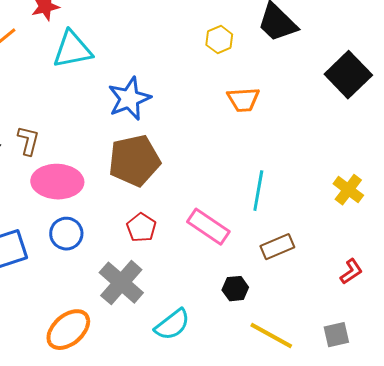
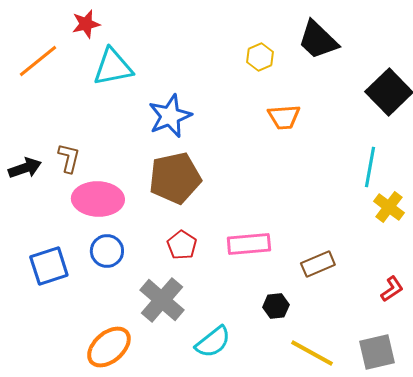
cyan line: (258, 191) -> (370, 167), moved
pink rectangle: (208, 227) -> (249, 244), turned -39
gray square: (336, 335) -> (377, 352), size x1.4

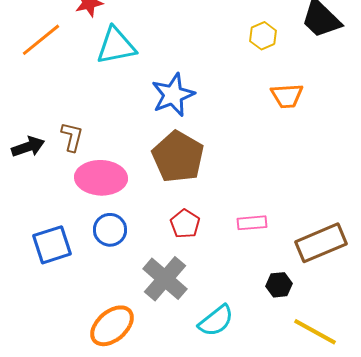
brown pentagon: (175, 178) -> (178, 157), turned -30
pink rectangle: (249, 244) -> (252, 223), size x0.7
brown rectangle: (318, 264) -> (321, 243), size x1.5

